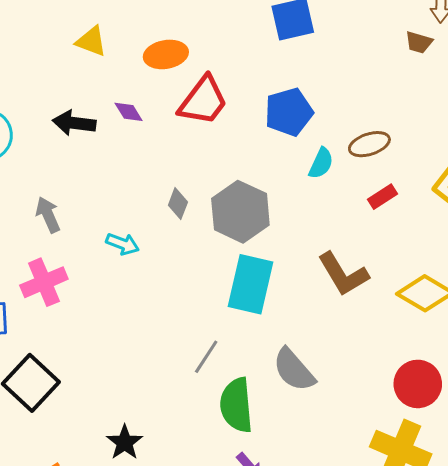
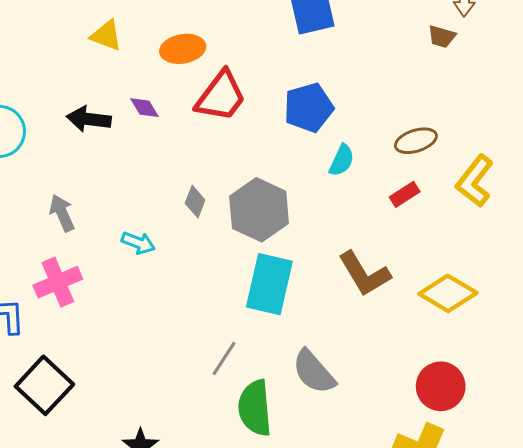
brown ellipse: (369, 144) -> (416, 141), moved

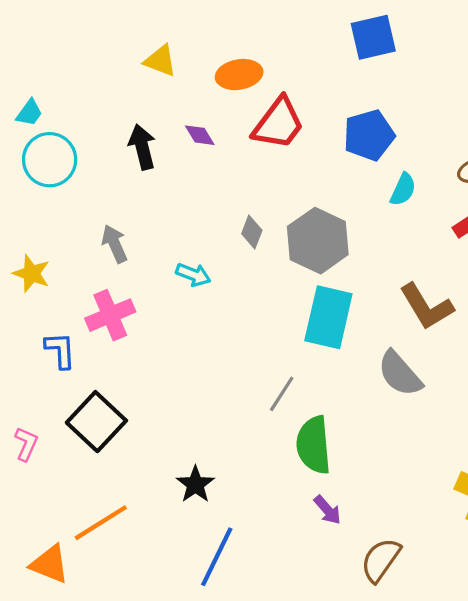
black arrow: (89, 119) -> (142, 147), turned 69
gray semicircle: (314, 372) -> (400, 374), moved

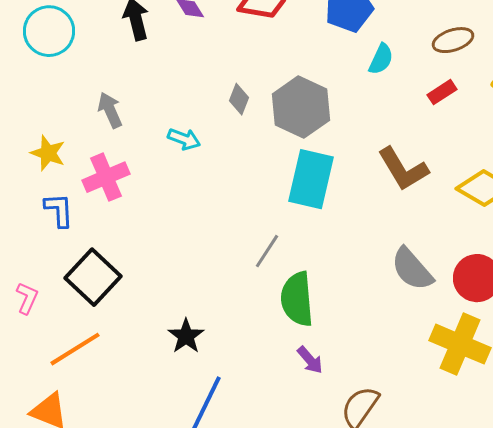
yellow star: (31, 274) -> (48, 153), moved
gray semicircle: (400, 374) -> (412, 269), moved
orange line: (101, 523) -> (75, 349), moved

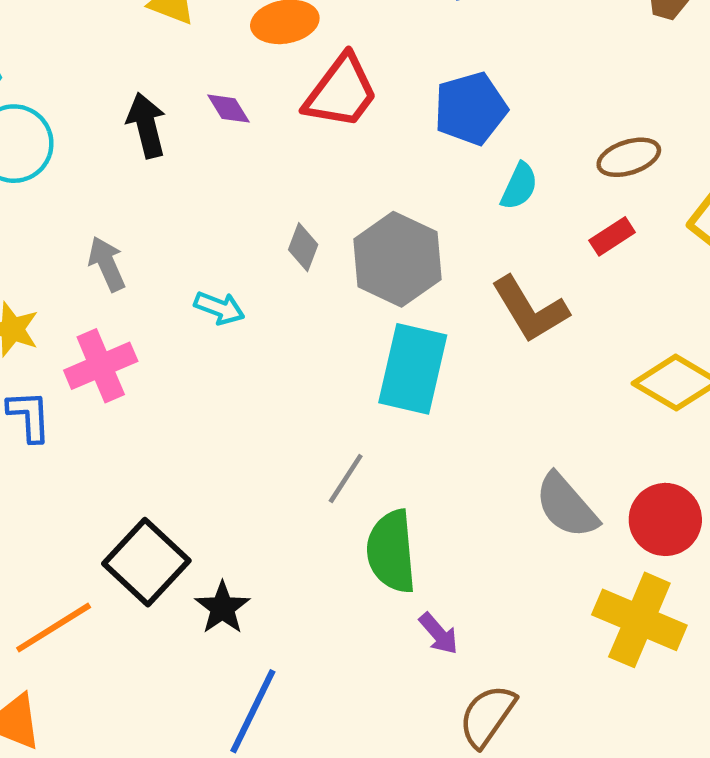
brown L-shape: (403, 169) -> (530, 309), moved
black square: (93, 277) -> (146, 562), moved
purple arrow: (310, 360) -> (439, 634), moved

